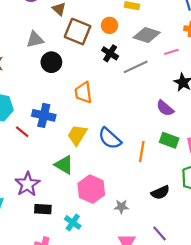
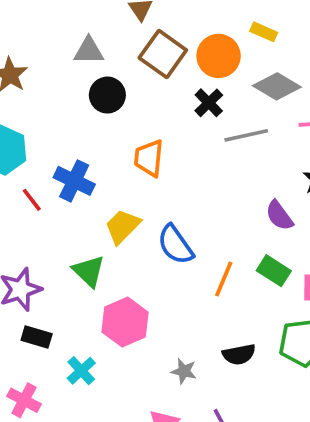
orange circle: (109, 25) -> (219, 56), size x1.5
gray star: (121, 207) -> (184, 371), moved

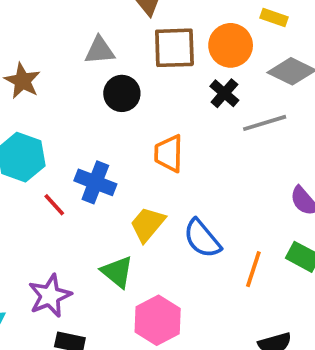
brown square: (163, 54) -> (174, 48), turned -33

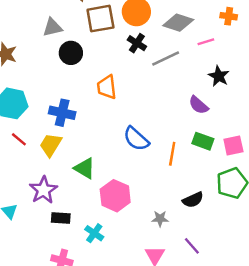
red line: (54, 205) -> (19, 139), moved
yellow trapezoid: (148, 224) -> (51, 145), moved

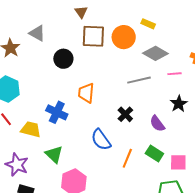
gray triangle: (52, 27) -> (37, 33), moved, turned 30
black cross: (137, 43) -> (125, 114), moved
blue cross: (62, 113) -> (57, 112), moved
yellow trapezoid: (51, 145) -> (31, 129), turned 60
purple star: (43, 190) -> (17, 165), turned -30

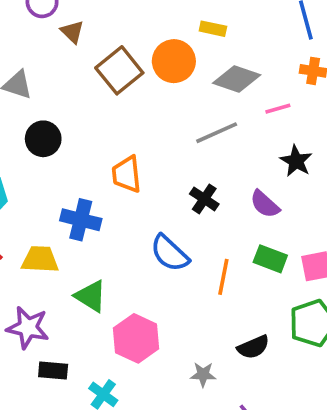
brown triangle: (81, 12) -> (72, 32), moved
brown square: (93, 36) -> (119, 70), turned -30
black circle: (63, 59) -> (43, 139), moved

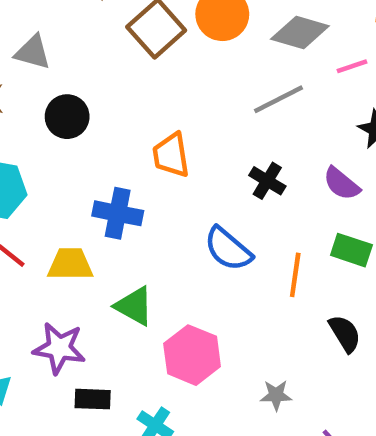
black semicircle: (253, 347) -> (345, 334), moved, turned -96

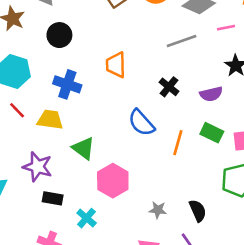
purple semicircle: (342, 184) -> (211, 94), turned -60
blue cross: (118, 213) -> (67, 84), moved
black semicircle: (345, 334) -> (198, 211), moved

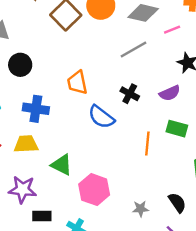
blue semicircle: (141, 123) -> (101, 117), moved

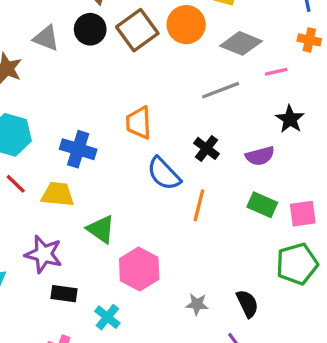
black circle: (20, 65) -> (90, 29), moved
orange line: (147, 143) -> (199, 205), moved

